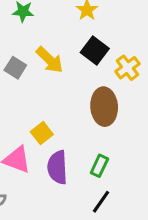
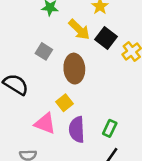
yellow arrow: (50, 60) -> (79, 29), moved
brown ellipse: (104, 107) -> (74, 69), moved

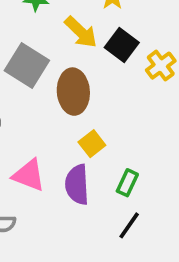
gray square: (44, 51) -> (27, 66), size x1.6
yellow square: (65, 103) -> (92, 144), moved

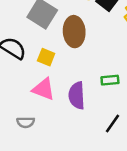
yellow square: (92, 144) -> (46, 57), moved, turned -30
green rectangle: (127, 183) -> (110, 80), moved, turned 60

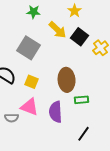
brown ellipse: (74, 32) -> (67, 80), moved
gray semicircle: (26, 122) -> (12, 118), moved

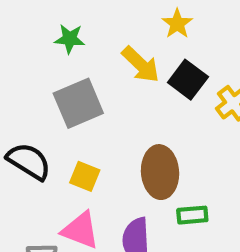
green star: (34, 12) -> (70, 39), moved
gray square: (29, 48) -> (78, 103), turned 35

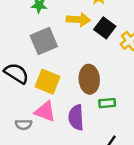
yellow arrow: (141, 65) -> (78, 20), turned -40
yellow square: (85, 176) -> (47, 82), size x1.5

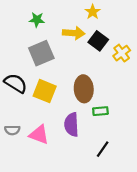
pink triangle: (45, 111) -> (39, 135), moved
gray semicircle: (24, 125) -> (12, 130), moved

